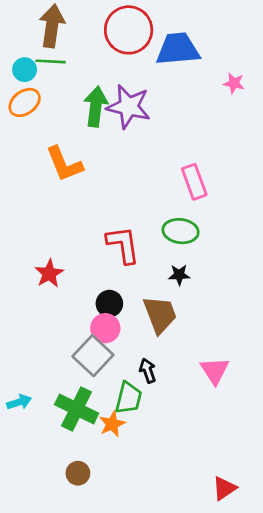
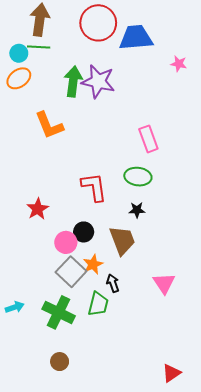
pink circle: (105, 328) -> (66, 242), moved
orange star: (112, 424) -> (93, 264), moved

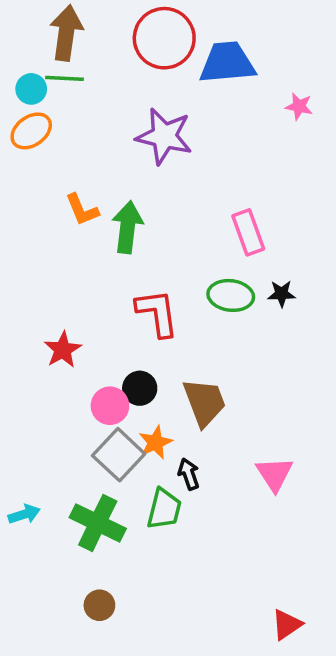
green arrow: (73, 81) -> (127, 227), moved
orange L-shape: (49, 125) -> (82, 210), size x0.7
black star: (137, 210) -> (281, 294), moved

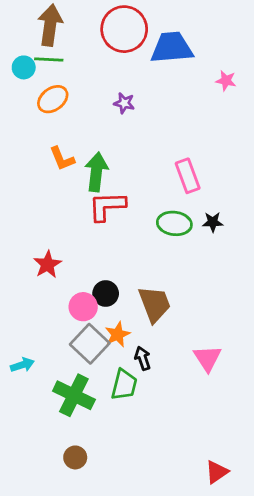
orange ellipse: (31, 131) -> (53, 99), moved
purple star: (164, 136) -> (124, 103), size x0.5
red L-shape: (157, 313) -> (107, 206), moved, turned -84
cyan arrow: (24, 514) -> (22, 365), moved

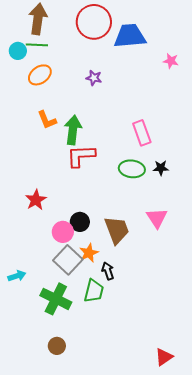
pink triangle: (207, 358) -> (157, 218), moved

